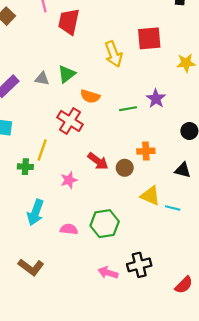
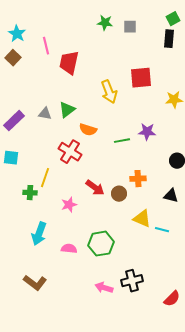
purple star: (156, 99) -> (147, 132), turned -30

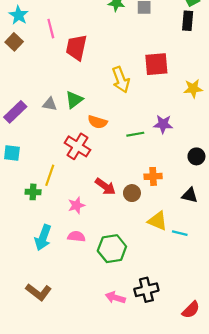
pink semicircle: (69, 249) -> (76, 236), moved

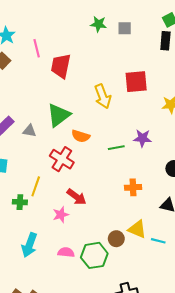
green triangle: (74, 100) -> (59, 115), size x1.4
gray triangle: (50, 104) -> (29, 131), moved
red arrow: (105, 186) -> (76, 197), moved
brown circle: (132, 193) -> (116, 239), moved
pink semicircle: (76, 236) -> (66, 252), moved

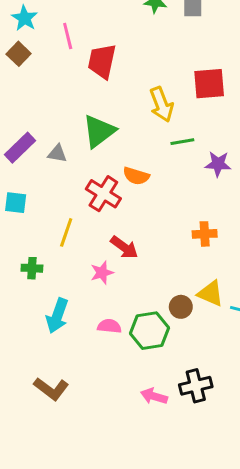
orange semicircle: (81, 136) -> (136, 176), moved
green line: (116, 148) -> (182, 142), moved
green cross: (20, 202) -> (32, 268), moved

